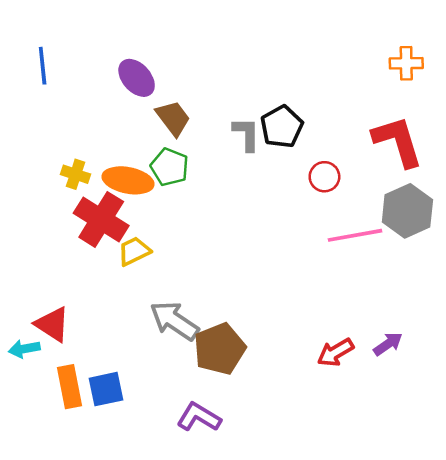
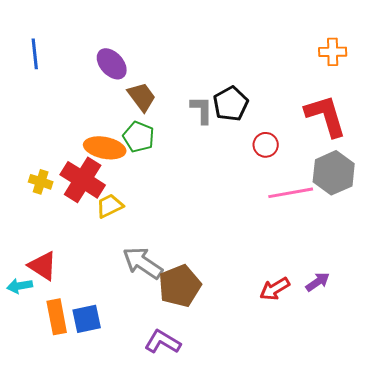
yellow cross: (76, 174) -> (41, 182), moved

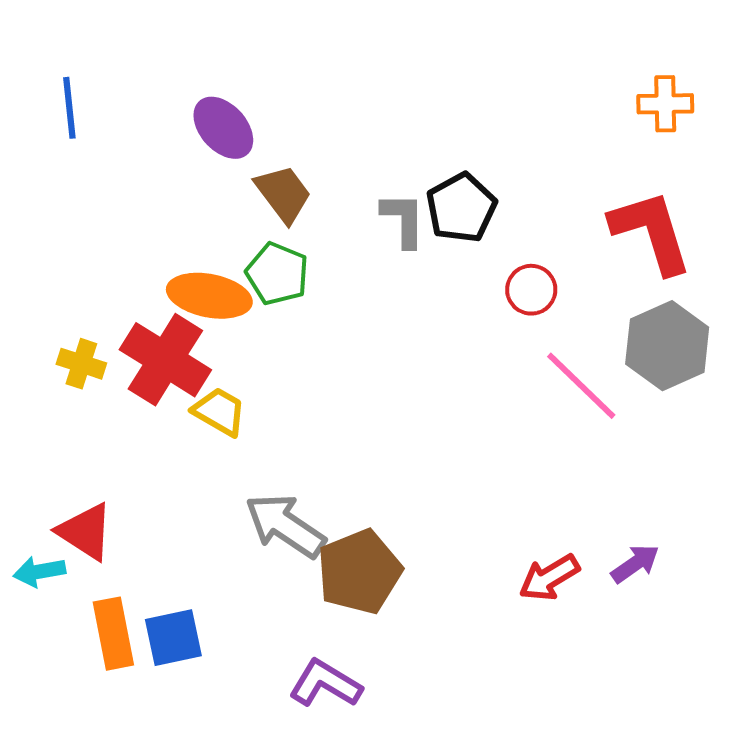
pink line: (291, 193) -> (581, 386), turned 54
yellow trapezoid: (110, 206) -> (219, 412), turned 56

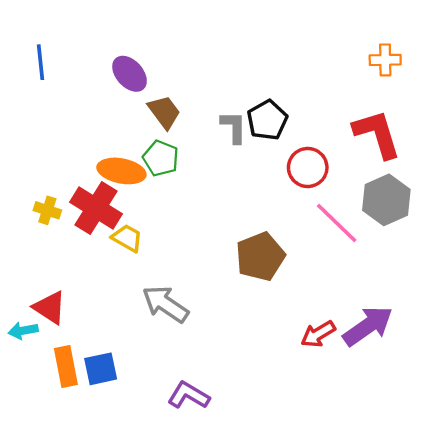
red circle: (531, 290) -> (308, 167), size x1.4
purple arrow: (635, 564) -> (368, 326), size x1.8
brown pentagon: (359, 572) -> (260, 257), moved

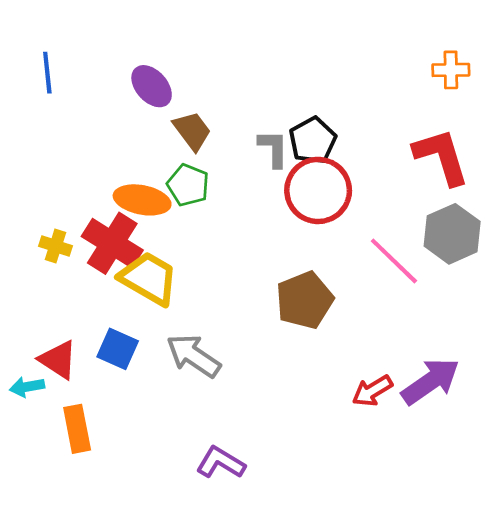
red circle: (308, 167) -> (318, 190), moved, size x1.4
yellow trapezoid: (127, 238) -> (149, 278), size x1.6
blue square: (101, 369) -> (118, 349), moved, turned 36

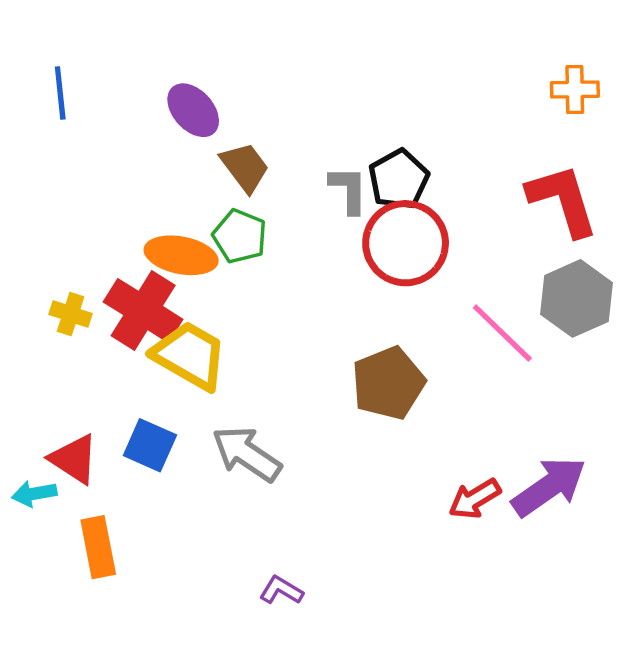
purple L-shape: (221, 463) -> (281, 590), size x0.7

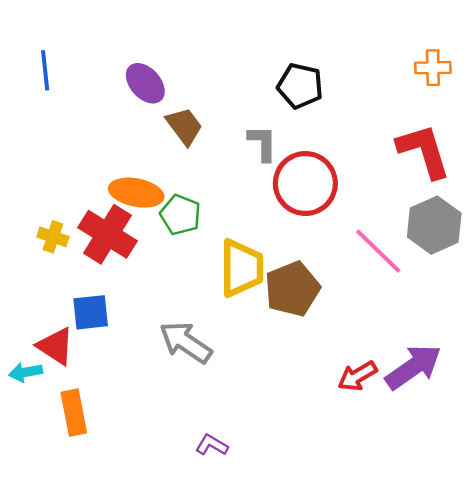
black pentagon: (399, 179) -> (300, 86), moved, turned -30
green pentagon: (240, 236) -> (180, 215), moved
yellow trapezoid: (190, 355) -> (242, 268), moved, turned 60
blue square: (150, 445) -> (91, 312), moved, turned -30

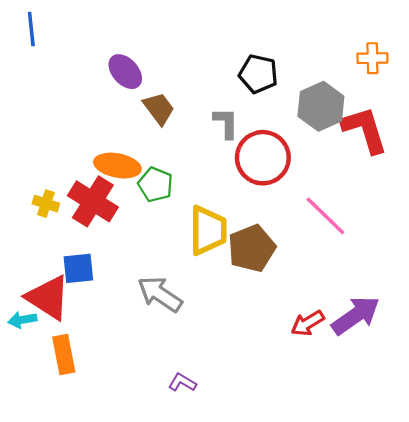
blue line: (45, 70) -> (31, 29), moved
gray hexagon: (434, 225) -> (321, 106), moved
red triangle: (56, 346) -> (48, 297), size x1.4

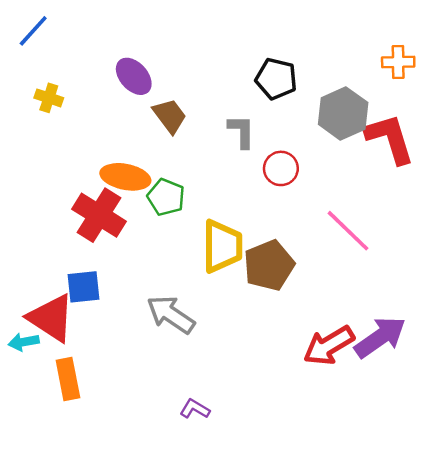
blue line: (31, 29) -> (33, 31), turned 48
red circle: (263, 158) -> (281, 168), size x0.6
yellow cross: (46, 204) -> (49, 98), moved
red arrow: (308, 323) -> (329, 346), size x1.4

